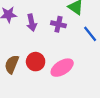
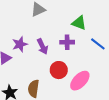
red circle: (36, 62) -> (59, 70), moved

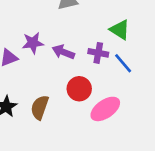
blue line: (98, 44) -> (123, 63), moved
purple arrow: (42, 46) -> (63, 52), turned 126

